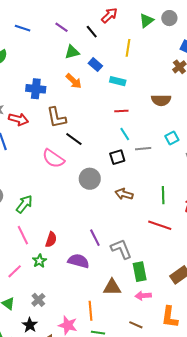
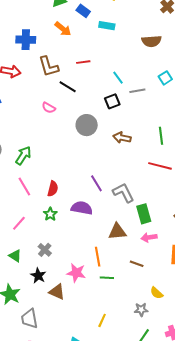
red line: (121, 111) -> (83, 62), moved
pink semicircle: (53, 158) -> (49, 108), size x0.6
green star: (39, 261) -> (50, 214), moved
brown line: (136, 325) -> (137, 264), moved

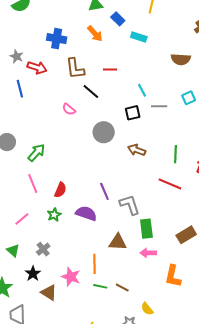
brown line: (137, 264) -> (122, 287), moved

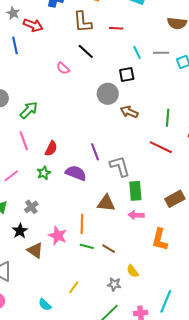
brown L-shape: (75, 69) -> (83, 22), moved
red line: (110, 69) -> (116, 28), moved
gray line: (159, 106) -> (161, 53), moved
gray circle: (104, 132) -> (108, 94), moved

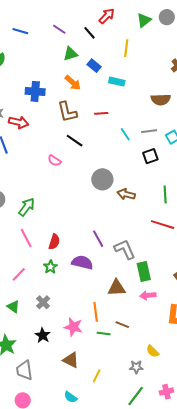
black square: (127, 75) -> (150, 156), moved
black star: (20, 231) -> (43, 335), moved
brown line: (109, 249) -> (122, 325), moved
brown triangle: (35, 250) -> (71, 360), moved

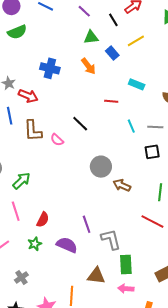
yellow line: (126, 48) -> (136, 41), moved, turned 42
cyan rectangle: (117, 82) -> (137, 84), moved
brown L-shape: (67, 112) -> (33, 131), moved

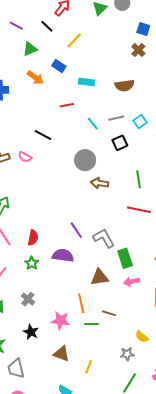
blue rectangle: (112, 53) -> (59, 66), moved
gray circle: (101, 167) -> (85, 160), moved

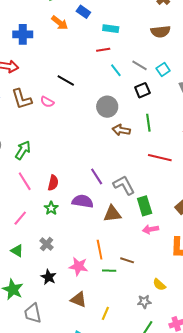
brown semicircle: (124, 85) -> (160, 32), moved
red line: (67, 105) -> (103, 50), moved
gray line: (116, 118) -> (139, 65), turned 42
green line: (139, 179) -> (148, 123), moved
brown triangle: (100, 277) -> (112, 214), moved

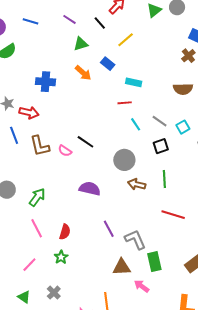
black line: (66, 80) -> (85, 142), moved
purple semicircle: (83, 201) -> (90, 189), moved
pink arrow: (150, 229) -> (142, 286), moved, turned 42

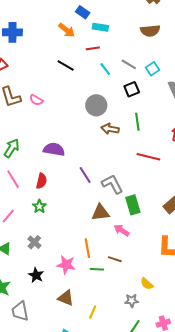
blue rectangle: (108, 64) -> (83, 12), moved
orange arrow: (83, 73) -> (67, 30), moved
black line: (85, 142) -> (66, 66), moved
purple semicircle: (90, 189) -> (54, 149), moved

